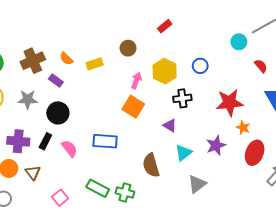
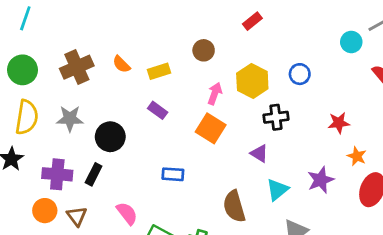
purple rectangle: (56, 81) -> (158, 110), moved
red star: (229, 103) -> (339, 123), size x0.6
blue rectangle: (105, 141) -> (173, 174), size x0.7
pink semicircle: (69, 149) -> (127, 213), moved

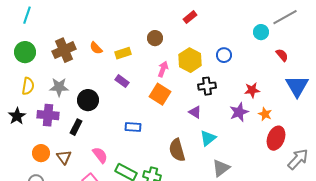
yellow semicircle: (27, 117) -> (28, 86), size x0.7
purple cross: (57, 174) -> (48, 115), moved
purple star: (321, 180) -> (239, 112), moved

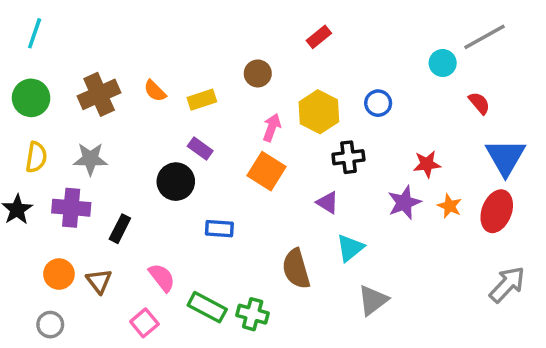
black circle: (88, 100) -> (176, 182), moved
red ellipse: (276, 138) -> (497, 211), moved

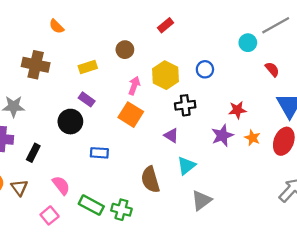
orange semicircle: (155, 91) -> (56, 26), moved
brown cross: (99, 94) -> (36, 65), moved, turned 36

